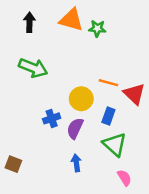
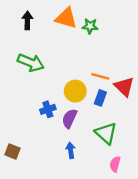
blue rectangle: (108, 116) -> (100, 98), moved
pink semicircle: (124, 178) -> (115, 164), turned -133

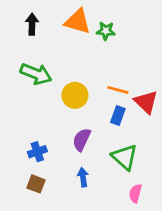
yellow circle: (75, 91) -> (75, 95), moved
blue cross: (48, 109) -> (37, 152), moved
brown square: (13, 152) -> (36, 184), moved

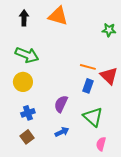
green star: (106, 31) -> (109, 30), moved
yellow circle: (75, 95) -> (23, 82), moved
blue arrow: (83, 177) -> (62, 132), turned 72
brown square: (36, 184) -> (27, 137), turned 32

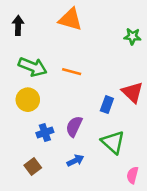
black arrow: (24, 18) -> (18, 25), moved
orange line: (88, 67) -> (72, 72), moved
blue cross: (28, 113) -> (45, 133), moved
pink semicircle: (101, 144) -> (132, 175), moved

